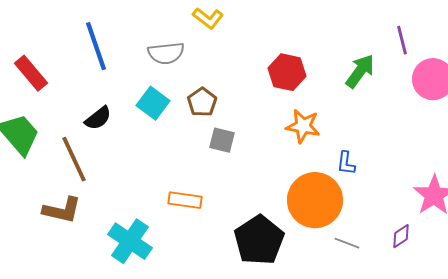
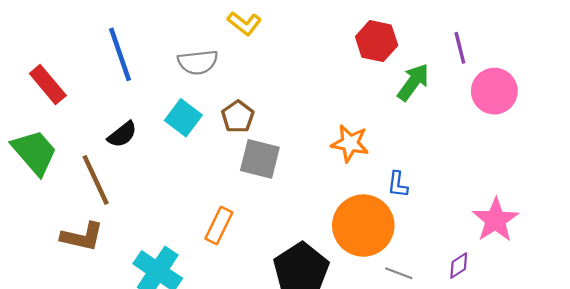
red hexagon: (287, 72) -> (377, 41), moved
gray square: (222, 140) -> (260, 159), size x1.4
orange rectangle: (185, 200) -> (219, 226), turned -72

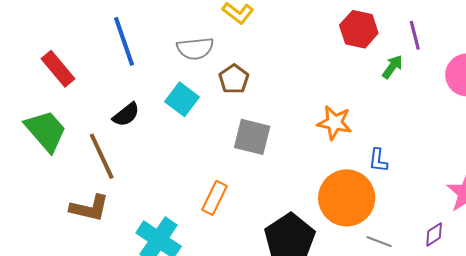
purple line: (460, 48) -> (415, 35), moved
green arrow: (413, 82) -> (392, 67), size x0.7
brown pentagon: (238, 117) -> (234, 79), moved

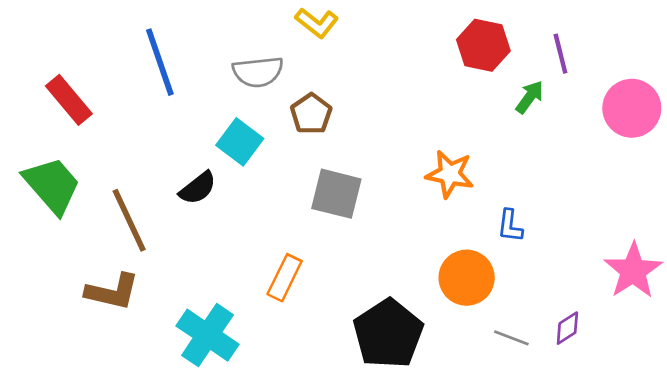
black semicircle: (126, 115) -> (198, 188), moved
orange circle: (347, 198) -> (467, 278), size x0.7
purple diamond: (434, 235) -> (567, 328), moved

